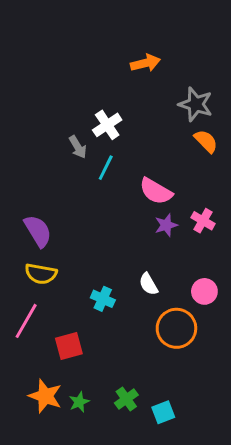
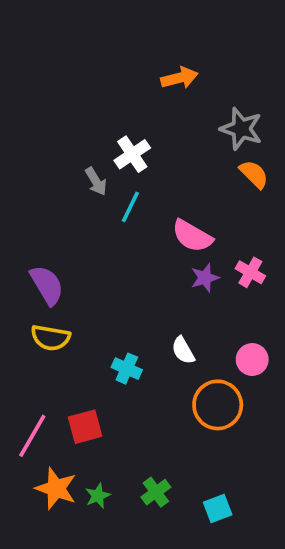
pink line: (26, 321) -> (32, 436), moved
cyan square: (163, 412) -> (218, 508), moved

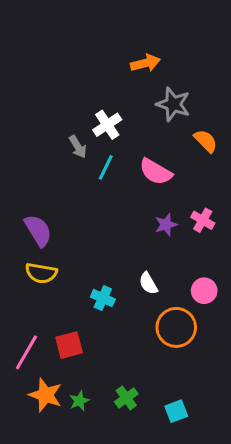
gray star: (241, 129) -> (173, 104), moved
pink semicircle: (192, 236) -> (156, 172), moved

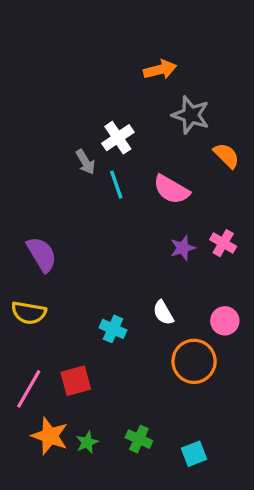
cyan line: (106, 167) -> (116, 185), turned -45
yellow semicircle: (41, 273) -> (29, 313), moved
green cross: (126, 398) -> (139, 439), turned -30

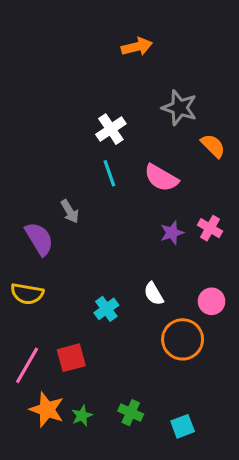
orange arrow: (160, 70) -> (137, 47), moved
gray arrow: (85, 162) -> (70, 211), moved
cyan cross: (113, 329) -> (106, 309), turned 30

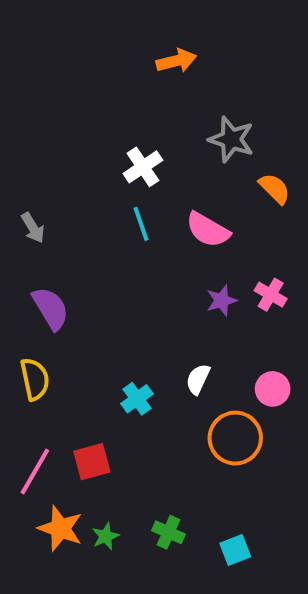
gray arrow: (70, 211) -> (33, 228), moved
yellow semicircle: (27, 294) -> (35, 379), turned -112
white semicircle: (154, 294) -> (198, 379), turned 55

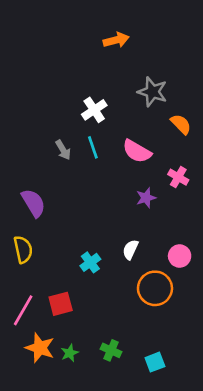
gray arrow: (33, 228) -> (63, 150), moved
pink cross: (271, 295) -> (178, 177), moved

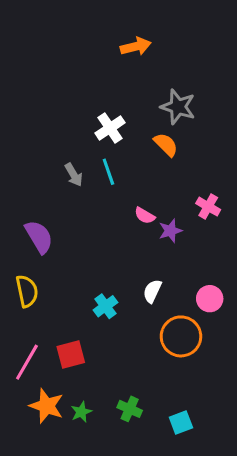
orange semicircle: (181, 124) -> (166, 145), moved
pink semicircle: (137, 151) -> (145, 216), moved, size x0.6

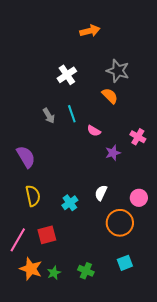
white cross: (110, 128) -> (67, 75), moved
pink semicircle: (145, 216) -> (94, 131), moved
yellow semicircle: (27, 291) -> (33, 196), moved
cyan square: (181, 423) -> (125, 263), moved

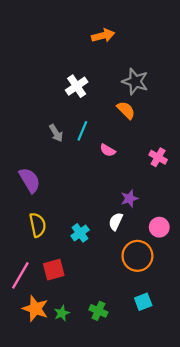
cyan line: (72, 114) -> (82, 131), turned 42
purple star: (113, 153) -> (129, 198), moved

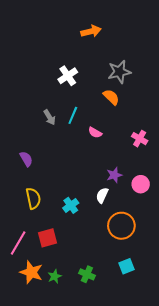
gray star: (135, 81) -> (119, 72), turned -30
purple semicircle: (30, 180) -> (26, 159), size x0.7
pink circle: (159, 227) -> (141, 184), moved

